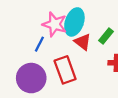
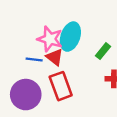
red triangle: (83, 42) -> (55, 57), moved
blue line: (39, 44) -> (34, 59), turned 70

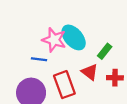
cyan ellipse: (70, 37) -> (74, 37), turned -60
red triangle: (55, 57) -> (90, 72), moved

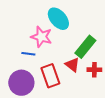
cyan ellipse: (74, 37) -> (58, 19), moved
green rectangle: (105, 51) -> (85, 47), size x1.6

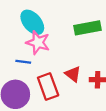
cyan ellipse: (58, 19) -> (32, 22), moved
green rectangle: (85, 47) -> (87, 28), moved, turned 40

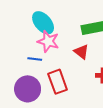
red triangle: (73, 74) -> (81, 52), moved

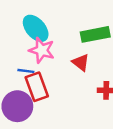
red rectangle: (58, 82) -> (37, 87), moved

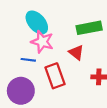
red rectangle: (37, 87) -> (55, 76), moved

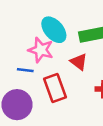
cyan ellipse: (37, 22) -> (54, 30), moved

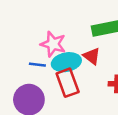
cyan ellipse: (54, 30) -> (66, 62), moved, turned -60

